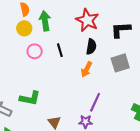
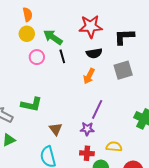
red star: (87, 20) -> (91, 26), turned -30
green arrow: (45, 21) -> (53, 37), moved, turned -48
black semicircle: (91, 47) -> (94, 53), turned 70

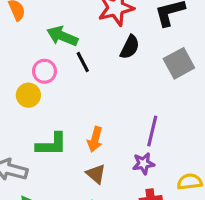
yellow circle: (27, 34) -> (28, 95), moved
black semicircle: (94, 53) -> (130, 47), turned -42
orange arrow: (89, 76) -> (95, 139), moved

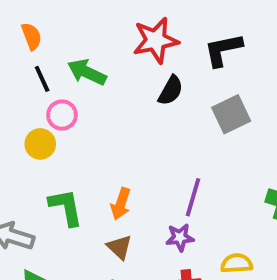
black line: (83, 62) -> (42, 79), moved
green L-shape: (51, 144) -> (66, 207), turned -104

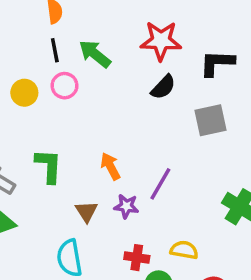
yellow circle: (40, 144) -> (24, 93), moved
orange arrow: (121, 204) -> (110, 166), moved, turned 120
purple star: (180, 237) -> (126, 206), moved

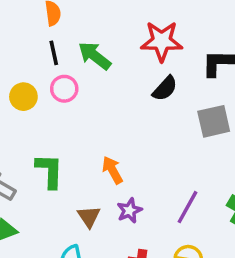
purple line: (160, 184) -> (188, 207), moved
purple star: (126, 206) -> (129, 210), turned -30

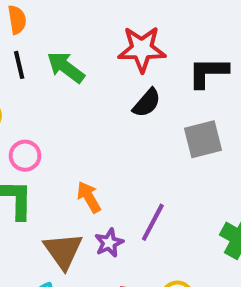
pink circle: (64, 89) -> (25, 156), moved
purple line: (188, 207) -> (153, 222), moved
brown triangle: (89, 217) -> (63, 251), size x1.5

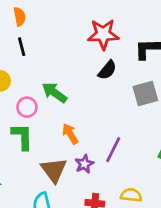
green arrow: (66, 67) -> (54, 93), moved

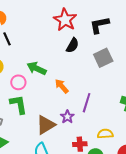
red star: (103, 34) -> (65, 20), turned -30
orange arrow: (70, 134) -> (62, 86), moved
brown triangle: (54, 170) -> (46, 125), turned 45

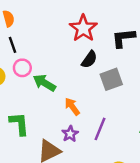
gray square: (103, 58) -> (111, 79), moved
pink circle: (18, 82) -> (22, 68), moved
purple star: (67, 117) -> (70, 134), moved

